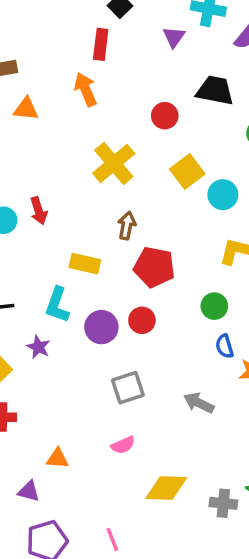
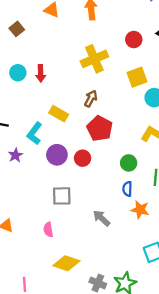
pink semicircle: (123, 445) -> (48, 230), turned 88

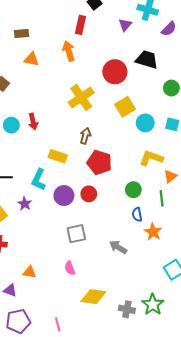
red circle: (134, 40) -> (115, 72), size x1.5
orange star: (140, 210) -> (153, 232), turned 30

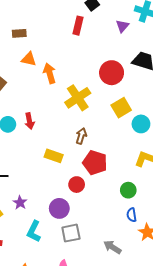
orange arrow: (69, 51) -> (50, 73), moved
cyan L-shape: (39, 180) -> (34, 231), moved
red circle: (89, 194) -> (77, 185), moved
purple circle: (64, 196) -> (59, 208), moved

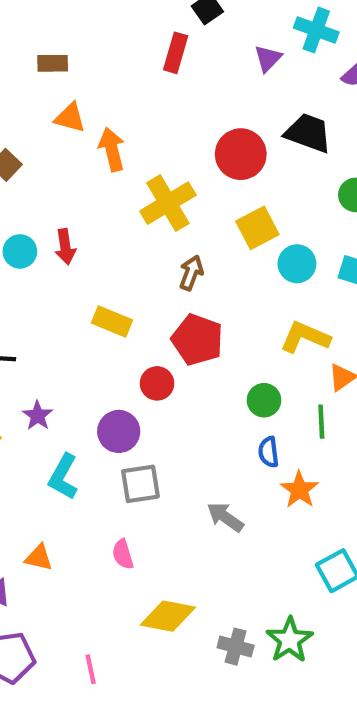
brown arrow: (81, 136) -> (191, 273), moved

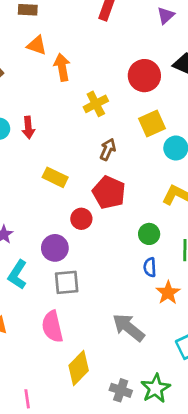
yellow cross: (168, 203) -> (96, 104), size x0.7
gray arrow: (225, 517) -> (128, 327), moved, size x1.4
pink semicircle: (123, 554) -> (52, 327), size x1.6
yellow diamond: (168, 616) -> (79, 368), turned -60

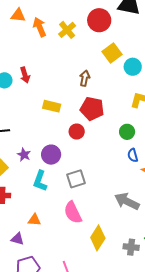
yellow cross: (96, 104) -> (67, 30), moved
purple circle: (55, 248) -> (51, 155), moved

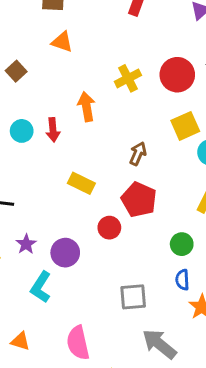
orange arrow: (40, 27) -> (86, 107), moved
gray square: (76, 179) -> (133, 297), moved

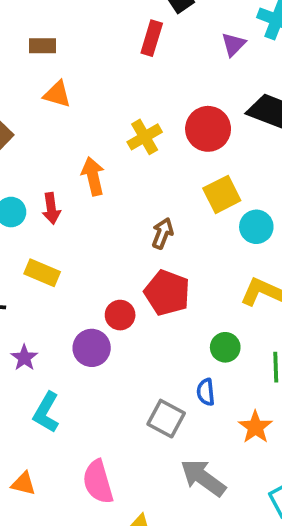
yellow rectangle: (81, 183) -> (42, 273), moved
red circle: (109, 228) -> (120, 315), moved
purple circle: (65, 253) -> (92, 348), moved
blue semicircle: (182, 280) -> (206, 392), moved
gray square: (133, 297) -> (166, 419), turned 36

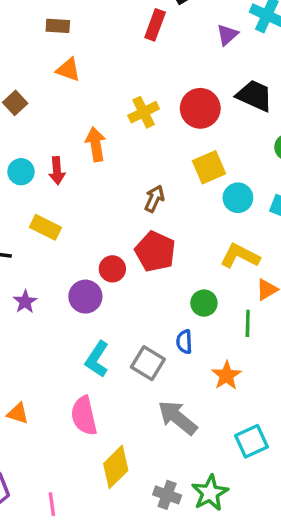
cyan L-shape: (46, 412) -> (97, 359), moved

